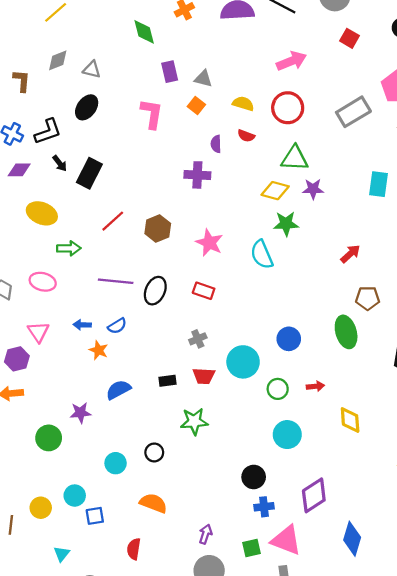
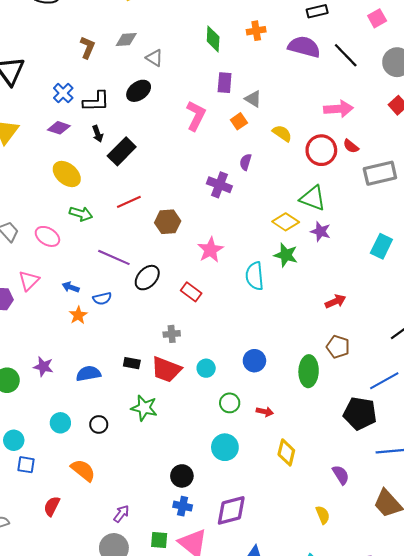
red semicircle: (246, 136) -> (351, 146), moved
cyan circle: (243, 362) -> (206, 368), size x0.6
red trapezoid: (204, 376) -> (166, 370), size x1.4
blue semicircle: (118, 390) -> (88, 374), moved

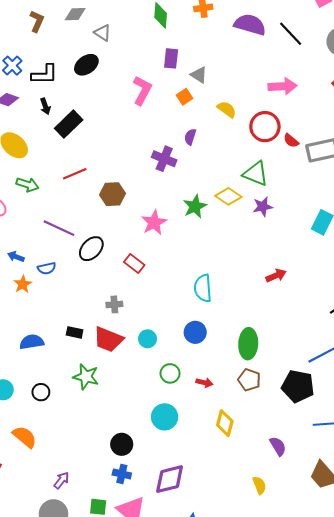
red semicircle: (351, 146) -> (291, 141), moved
purple star: (321, 232) -> (263, 207), turned -30
green star: (286, 255) -> (195, 206), moved, turned 30
cyan semicircle: (255, 276) -> (203, 288), moved
brown pentagon: (338, 347) -> (249, 380), moved

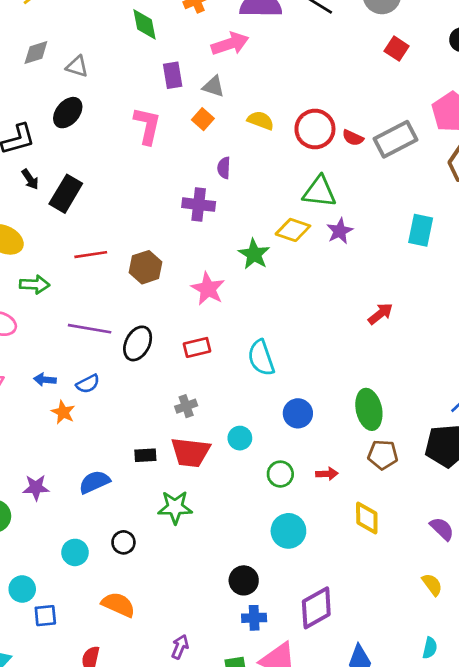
pink arrow: (283, 86) -> (230, 44), moved
red line: (75, 174) -> (91, 255), turned 30
red rectangle: (134, 264) -> (197, 347), turned -36
cyan semicircle: (203, 288) -> (261, 358), moved

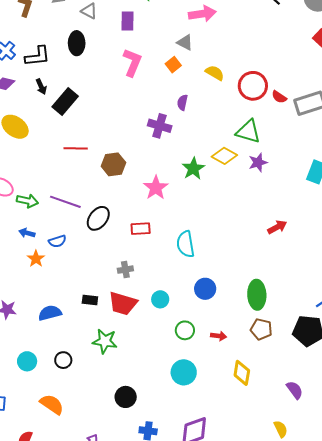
purple rectangle: (173, 75) -> (127, 21), moved
black ellipse: (68, 113) -> (77, 43), turned -50
green arrow: (35, 285) -> (27, 201), moved
black circle: (244, 580) -> (126, 397), moved

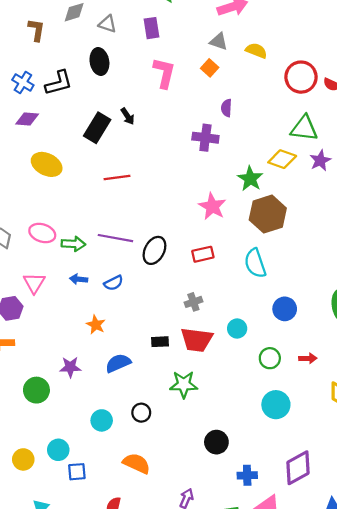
yellow semicircle: (215, 73) -> (256, 51), moved
black arrow: (41, 87) -> (128, 116), moved
brown hexagon: (113, 164) -> (268, 214), moved, size x1.4
orange star: (36, 259) -> (96, 325), moved

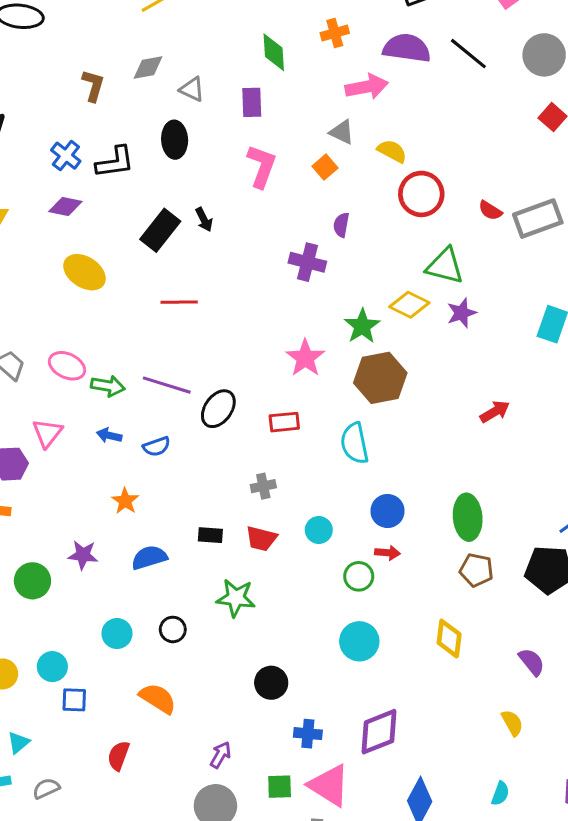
red circle: (301, 77) -> (421, 194), moved
red trapezoid: (197, 340) -> (261, 539), size x0.7
red arrow: (308, 358) -> (387, 553), moved

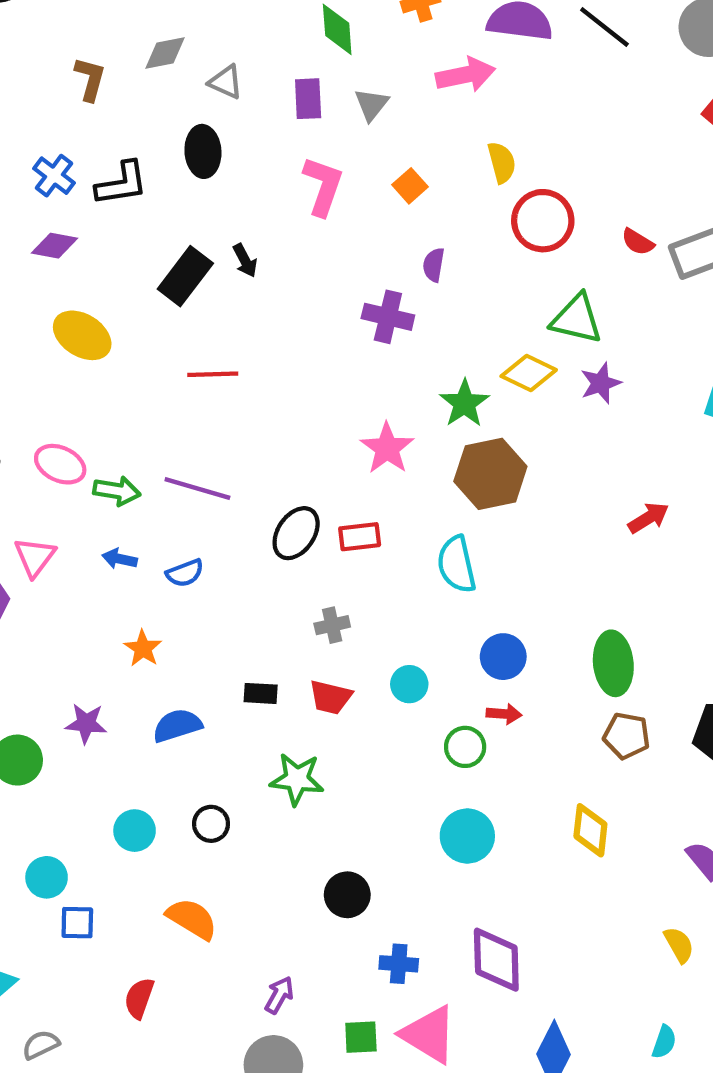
gray triangle: (342, 132) -> (372, 104), moved, turned 44
yellow semicircle: (392, 151) -> (502, 162), turned 48
black ellipse: (218, 409) -> (296, 533), moved
purple diamond: (379, 732) -> (496, 960), turned -69

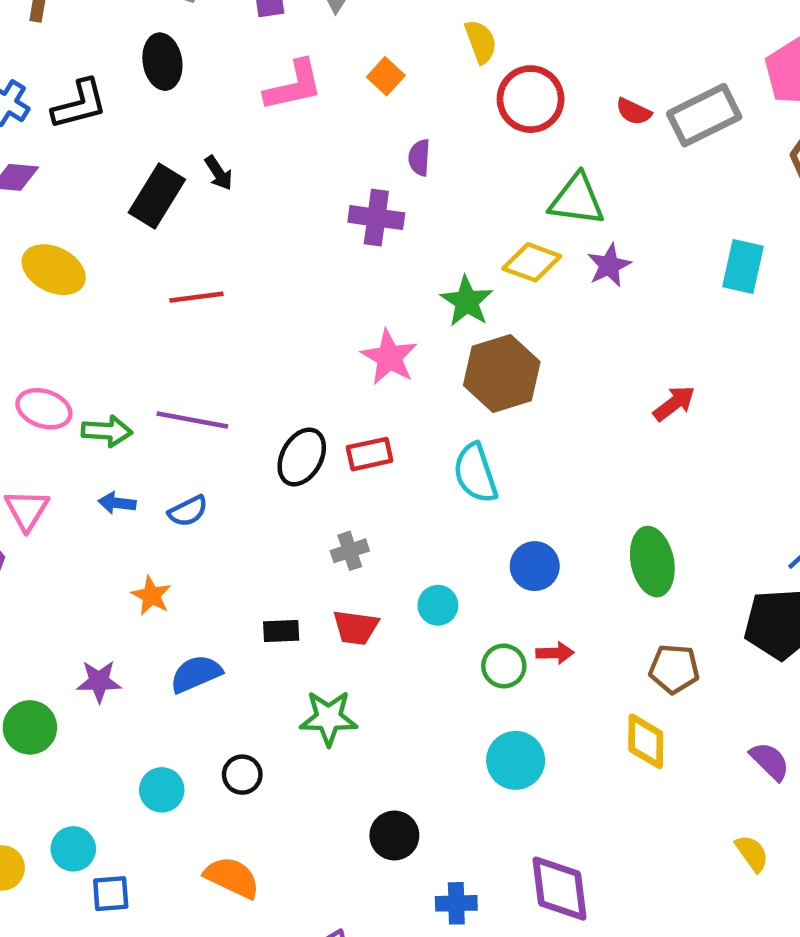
pink L-shape: (323, 186) -> (294, 86), turned 64
red arrow: (504, 714) -> (555, 653), moved
brown pentagon: (627, 736) -> (674, 669), moved

